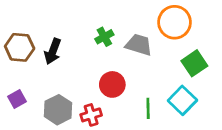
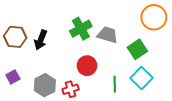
orange circle: (175, 22) -> (154, 17), moved
green cross: (104, 37) -> (81, 29), size x1.5
green square: (194, 63) -> (137, 49), moved

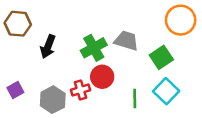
green cross: (81, 29) -> (94, 48), moved
brown hexagon: (15, 37) -> (18, 24), moved
red cross: (71, 89) -> (80, 90), moved

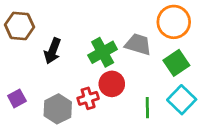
orange circle: (181, 20) -> (174, 22), moved

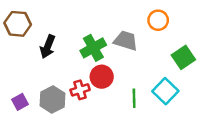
orange circle: (174, 22) -> (158, 20), size x0.7
green square: (176, 63) -> (183, 57), moved
purple square: (17, 98) -> (20, 102), moved

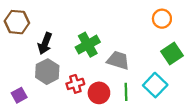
orange circle: (158, 20) -> (162, 19), moved
gray trapezoid: (126, 41) -> (118, 60), moved
red circle: (102, 77) -> (99, 93), moved
gray hexagon: (52, 99) -> (47, 72), moved

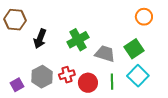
green square: (172, 54) -> (134, 49), moved
gray hexagon: (47, 72) -> (42, 77), moved

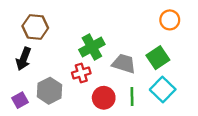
brown hexagon: (15, 20) -> (35, 27), moved
black arrow: (40, 39) -> (23, 59), moved
red cross: (67, 75) -> (81, 73), moved

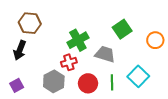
orange circle: (170, 20) -> (155, 40), moved
green square: (158, 58) -> (122, 29), moved
gray hexagon: (49, 91) -> (54, 81), moved

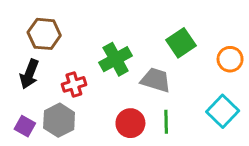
red cross: (69, 62) -> (74, 84), moved
cyan square: (138, 76) -> (223, 111), moved
gray hexagon: (54, 81) -> (59, 120), moved
purple square: (17, 85) -> (25, 126), turned -32

